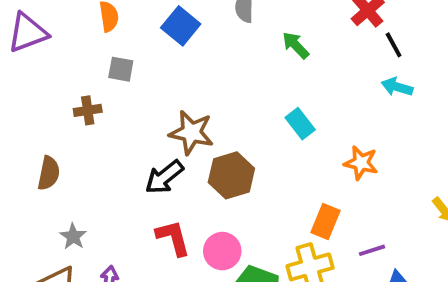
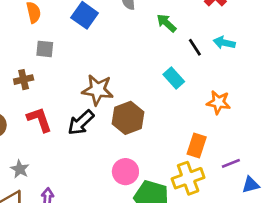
black line: (394, 45) -> (195, 47), moved
cyan arrow: (397, 87) -> (224, 43), moved
red L-shape: (173, 238) -> (39, 119), moved

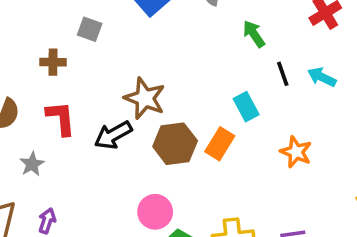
orange rectangle: (197, 145) -> (220, 144), moved
gray star: (20, 169) -> (32, 164), moved

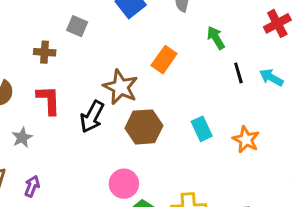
cyan rectangle: (246, 107) -> (202, 129), moved
black arrow: (113, 135) -> (92, 117), turned -36
orange rectangle: (220, 144) -> (164, 60), moved

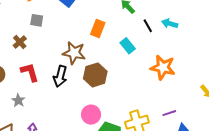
brown cross: (45, 52) -> (20, 42), turned -32
cyan rectangle: (202, 129) -> (128, 46), moved
orange star: (246, 140) -> (163, 67), size x1.4

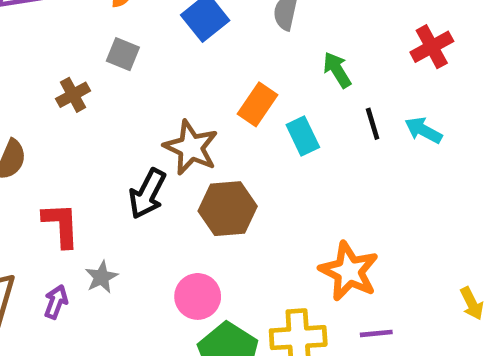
cyan rectangle: (128, 46) -> (303, 136), moved
orange star: (163, 67) -> (349, 271), moved
red L-shape: (30, 72) -> (61, 225), moved
gray star: (18, 100) -> (101, 277), moved

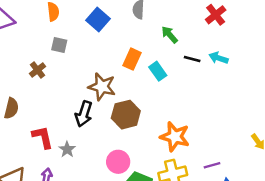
black line: (373, 124) -> (192, 59), turned -49
orange star: (349, 271) -> (175, 137), moved
gray star: (101, 277) -> (67, 149), moved

